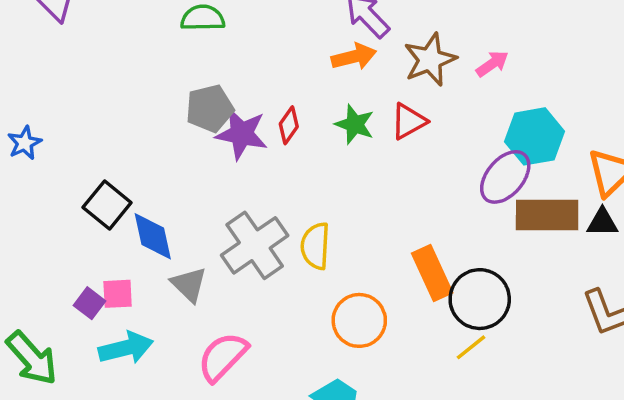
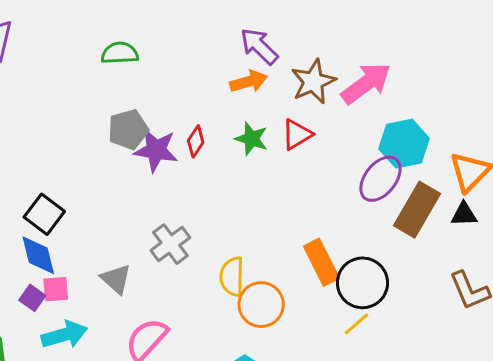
pink arrow: (492, 64) -> (366, 83), size x1.8
brown rectangle: (547, 215) -> (417, 210), turned -58
blue diamond: (153, 236) -> (38, 255), moved
gray cross: (255, 245) -> (170, 244), size x0.7
yellow semicircle: (315, 246) -> (232, 277), moved

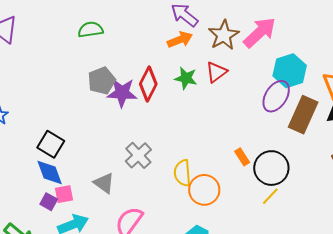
red diamond: (196, 141) -> (148, 84), size x1.6
orange rectangle: (321, 262) -> (242, 157), size x0.6

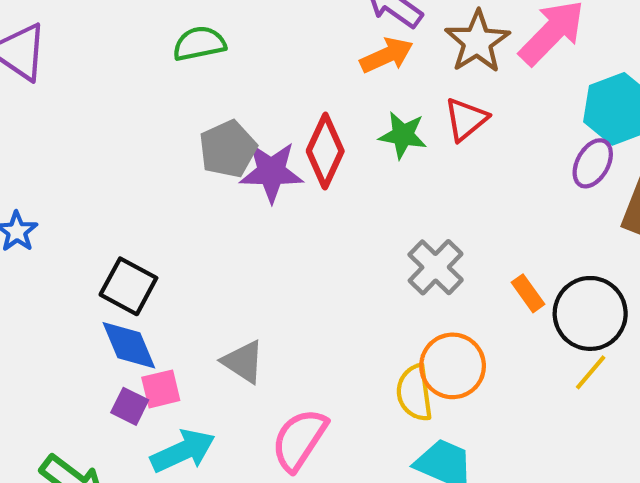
purple ellipse: (276, 96) -> (593, 163), size x0.7
gray cross: (138, 155) -> (436, 267), moved
yellow semicircle: (182, 173) -> (414, 393), moved

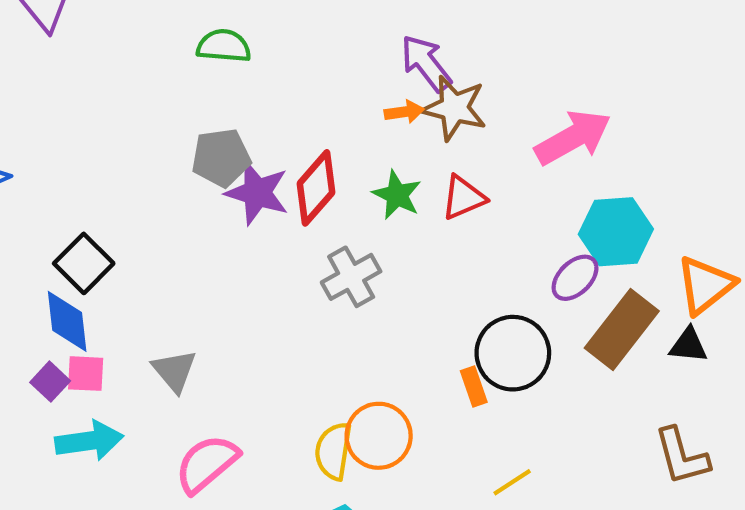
brown star: (477, 42) -> (454, 108), moved, turned 30
orange arrow: (387, 55) -> (404, 112), size x0.7
gray cross: (436, 267) -> (351, 277), moved
black circle: (590, 313) -> (513, 353), moved

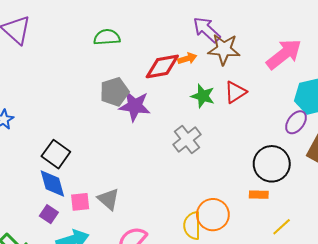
orange arrow: (404, 112) -> (187, 58), moved
red diamond: (316, 188) -> (162, 66), moved, turned 48
pink square: (86, 374) -> (80, 202), moved
orange rectangle: (474, 386) -> (259, 195), moved, turned -60

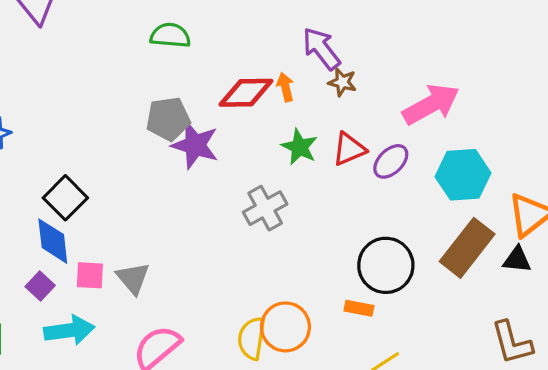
brown star: (224, 49) -> (342, 82), size x0.6
orange arrow: (187, 58) -> (285, 87), turned -96
purple ellipse: (296, 122) -> (391, 161), moved

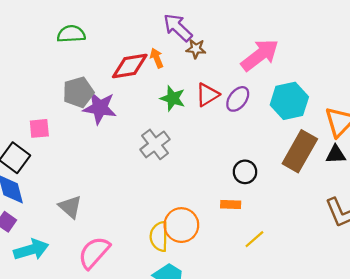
black circle: (386, 265) -> (245, 172), size x0.6
pink square: (90, 275) -> (39, 128), moved

